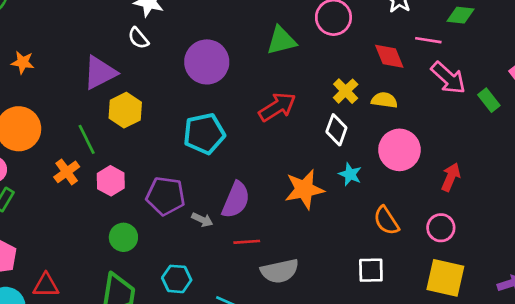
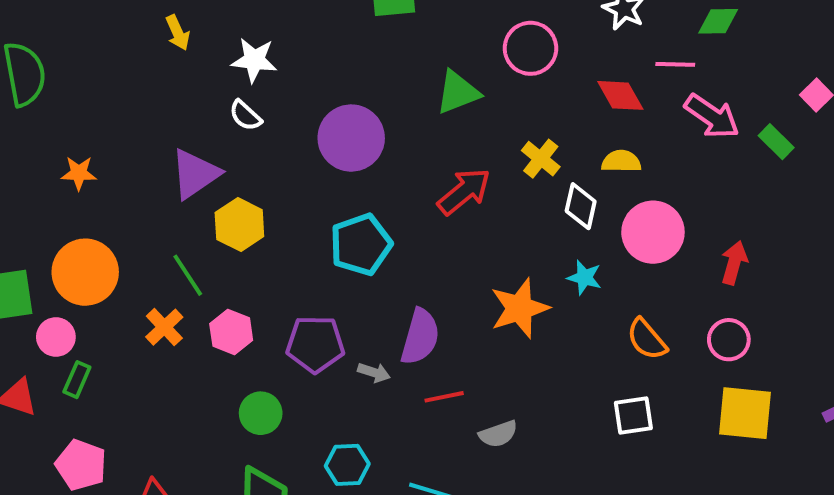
yellow cross: (346, 91) -> (541, 159), moved
white diamond: (336, 130) -> (581, 206), moved
gray semicircle: (280, 271) -> (498, 434), size x0.7

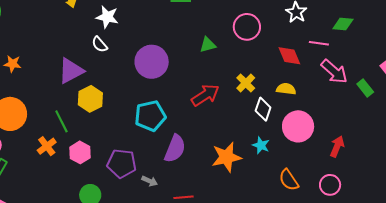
green triangle: (458, 92) -> (208, 45), size x0.7
purple semicircle: (420, 337) -> (175, 149), moved

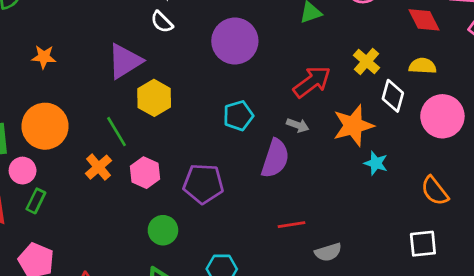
cyan pentagon: (150, 116) -> (238, 116), size x0.7
cyan star: (261, 145) -> (376, 163), moved
orange star: (226, 157) -> (353, 126), moved
gray arrow: (150, 181) -> (298, 125), moved

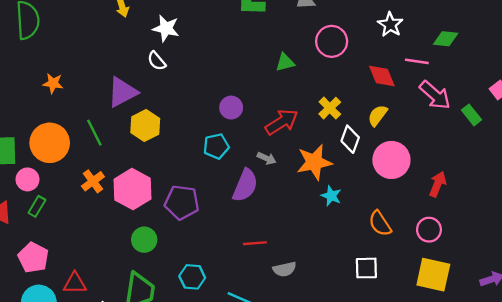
purple circle: (235, 41) -> (231, 108), moved, size x0.6
yellow semicircle: (423, 66) -> (378, 115), turned -60
green line: (116, 132) -> (94, 133), moved
pink hexagon: (145, 173) -> (132, 189), size x1.5

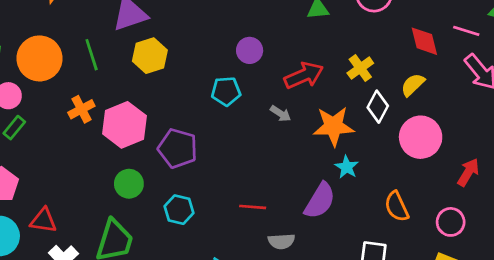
purple semicircle: (245, 185) -> (320, 201), moved
cyan hexagon: (192, 277) -> (179, 210), moved

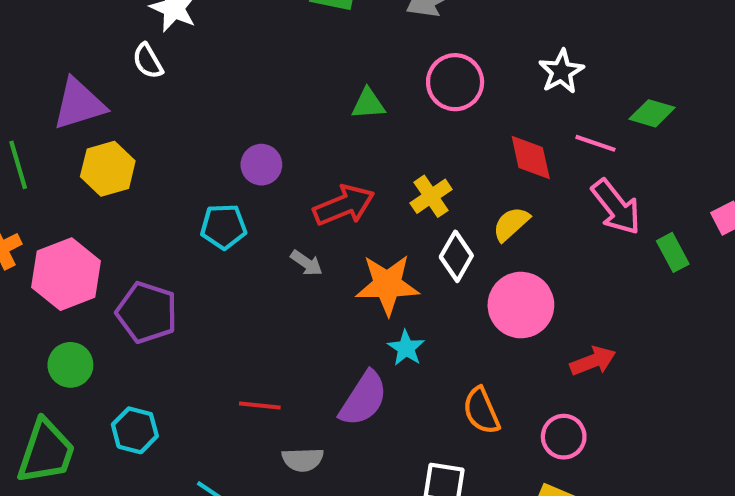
red arrow: (468, 172) -> (593, 361), turned 36
cyan hexagon: (179, 210) -> (135, 430), moved

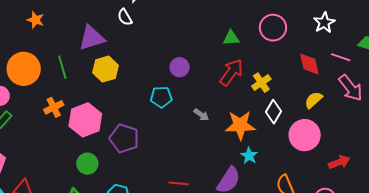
red arrow: (344, 205) -> (231, 72), moved, turned -32
yellow semicircle: (511, 224) -> (313, 100), moved

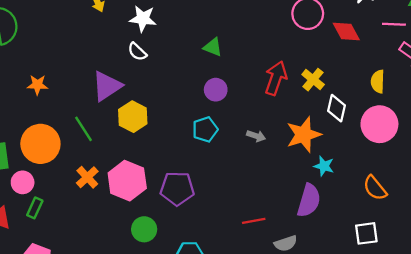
green triangle: (231, 38) -> (213, 47), moved, turned 42
red diamond: (309, 64) -> (346, 32), moved
yellow semicircle: (313, 100) -> (378, 82), turned -30

